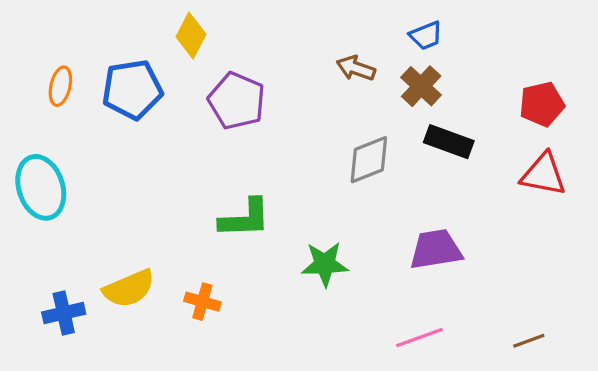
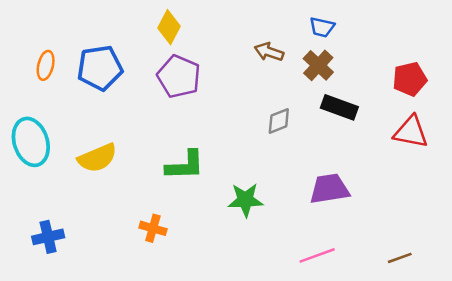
yellow diamond: (191, 36) -> (169, 27), moved
blue trapezoid: (426, 36) -> (322, 27), turned 35
gray diamond: (369, 160) -> (279, 121), size x0.7
yellow semicircle: (129, 289) -> (97, 158), moved

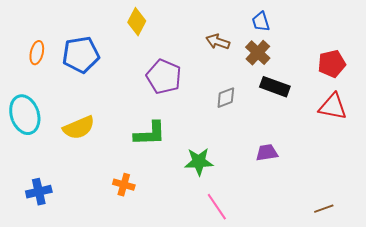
blue trapezoid: (322, 27) -> (261, 22), turned 60
purple pentagon: (179, 77) -> (164, 77), moved
purple trapezoid: (329, 189) -> (267, 153), size x0.7
pink line: (317, 255) -> (217, 207), moved, turned 76

